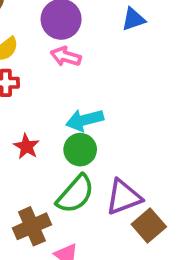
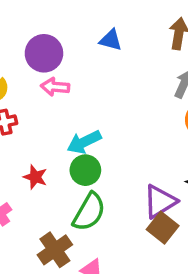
blue triangle: (133, 19) -> (111, 40), turned 45
purple triangle: (124, 197) -> (160, 202), moved

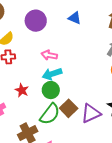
pink arrow: (55, 87) -> (49, 55), moved
brown square: (163, 228) -> (69, 108), moved

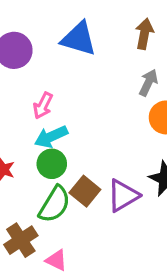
blue triangle: (75, 18) -> (79, 39), size x1.6
pink arrow: (49, 55) -> (43, 106), turned -70

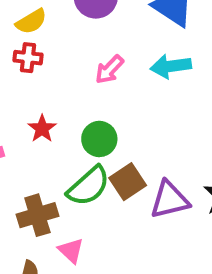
cyan arrow: (51, 137) -> (171, 66), moved

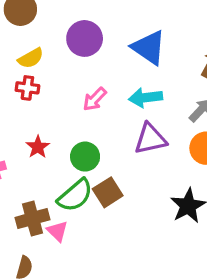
purple triangle: (170, 200) -> (150, 139), moved
pink triangle: (71, 250) -> (57, 231), moved

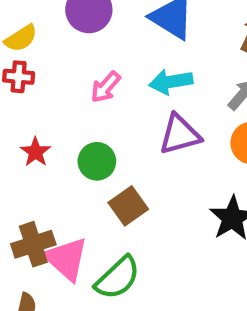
green semicircle: (75, 195) -> (118, 278), moved
pink triangle: (57, 231) -> (66, 259), size x1.6

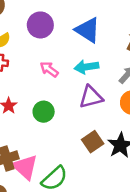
pink arrow: (106, 87) -> (49, 69), turned 84
brown square: (128, 206) -> (93, 142), moved

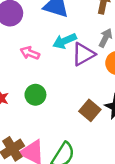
purple triangle: (91, 97) -> (83, 54), moved

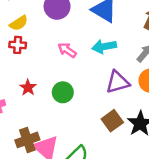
purple triangle: (83, 54) -> (118, 82), moved

